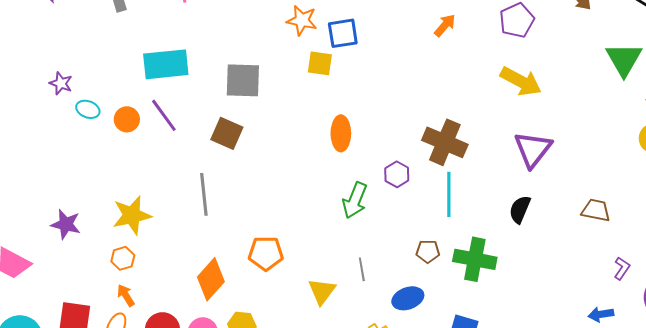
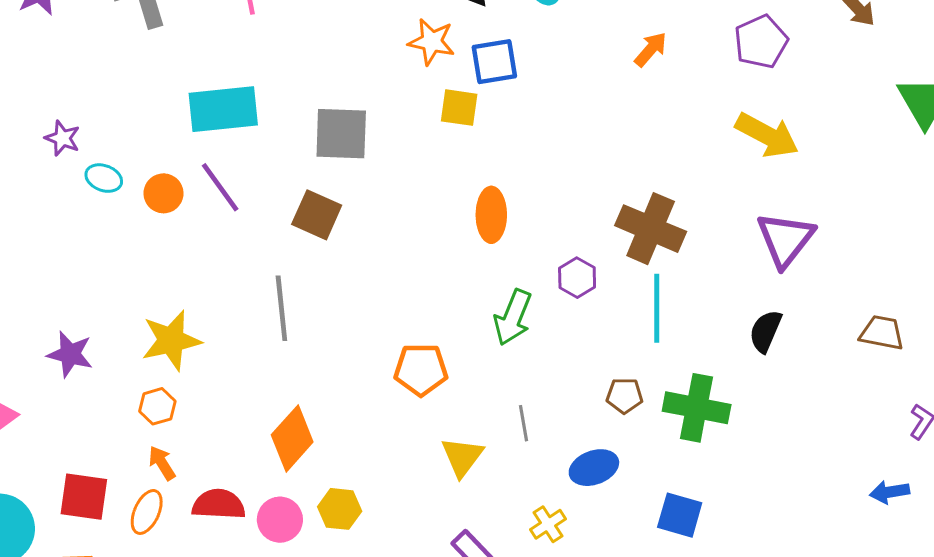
orange pentagon: (266, 253) -> (421, 370), moved

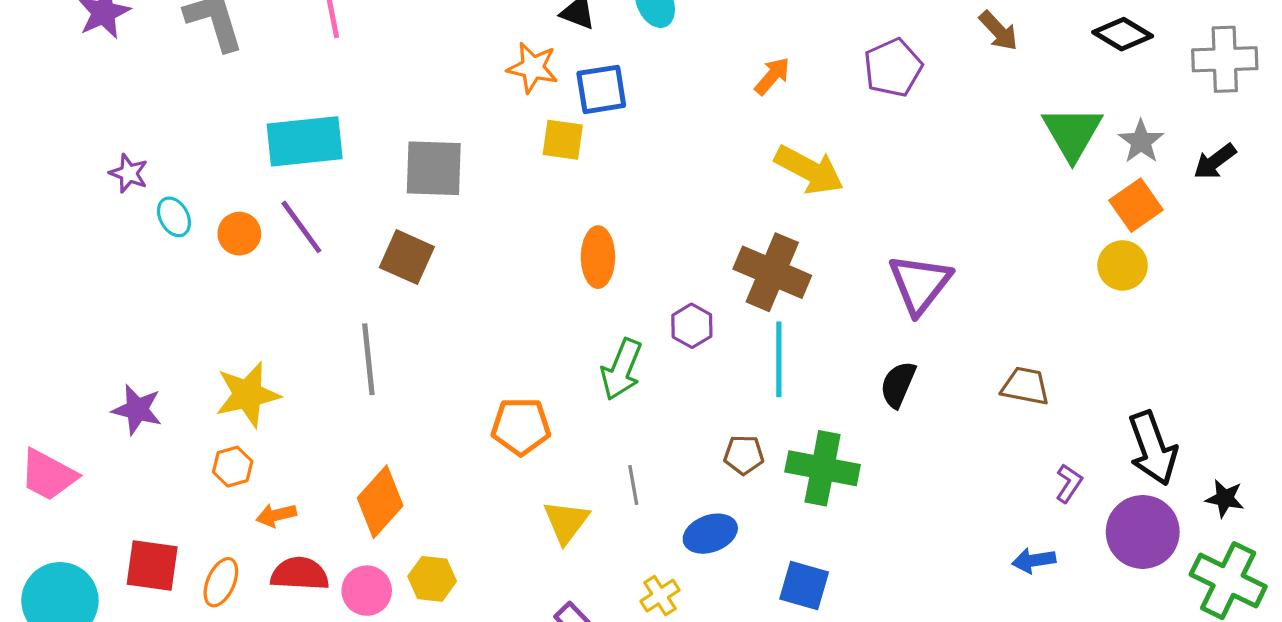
yellow arrow: (767, 135) -> (809, 170), moved
cyan ellipse: (104, 178) -> (174, 217), turned 40
orange arrow: (162, 463) -> (276, 515), moved, turned -72

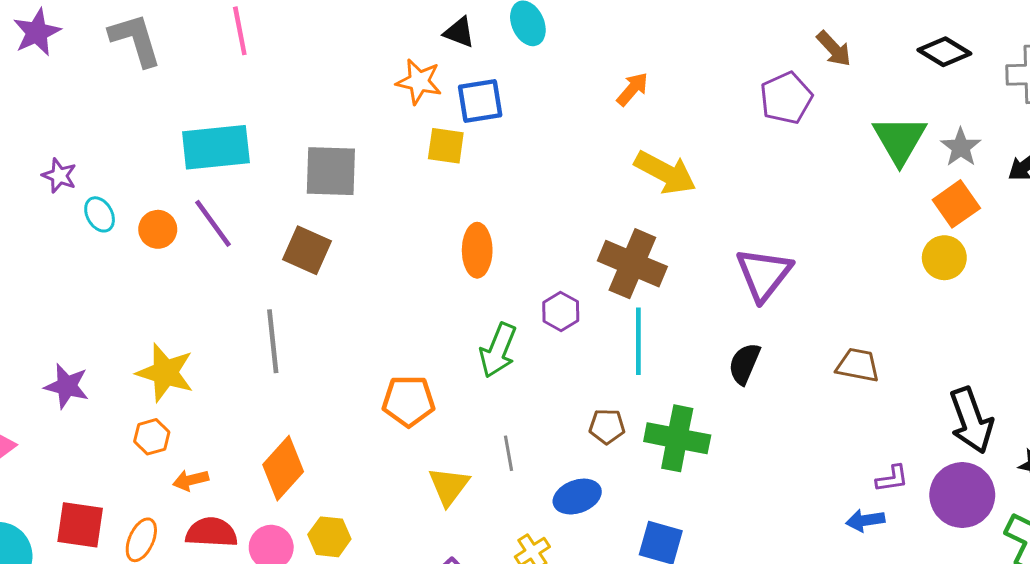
purple pentagon: (893, 68) -> (786, 98), moved
yellow star: (248, 394) -> (165, 373), turned 30
purple L-shape: (1069, 483) -> (892, 479), moved, turned 48

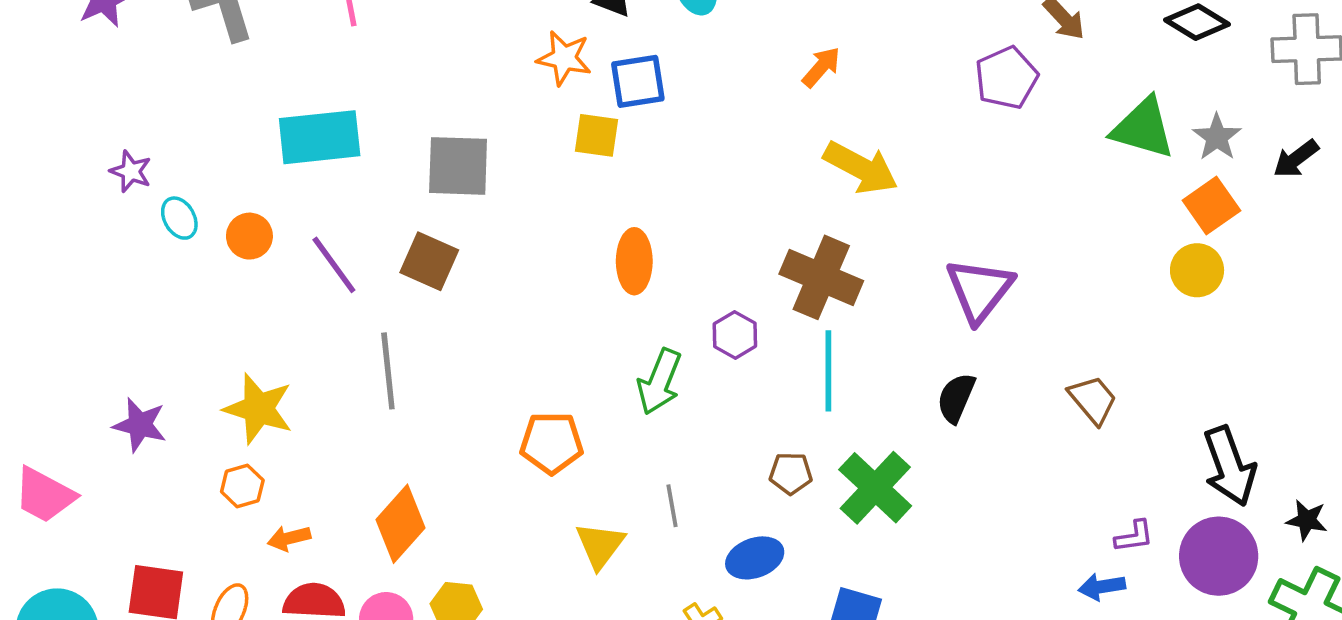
green triangle: (900, 140) -> (1143, 128), turned -44
purple line: (213, 223) -> (334, 265), moved
brown trapezoid: (858, 365) -> (1093, 400), turned 39
green cross: (677, 438) -> (875, 488), turned 32

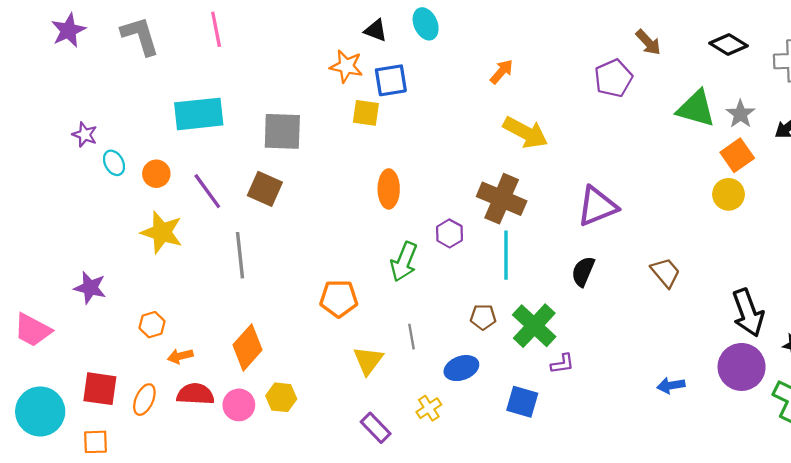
purple triangle: (979, 290) -> (597, 206), turned 30
yellow star: (258, 409) -> (162, 232), moved
purple L-shape: (1134, 536) -> (562, 364), moved

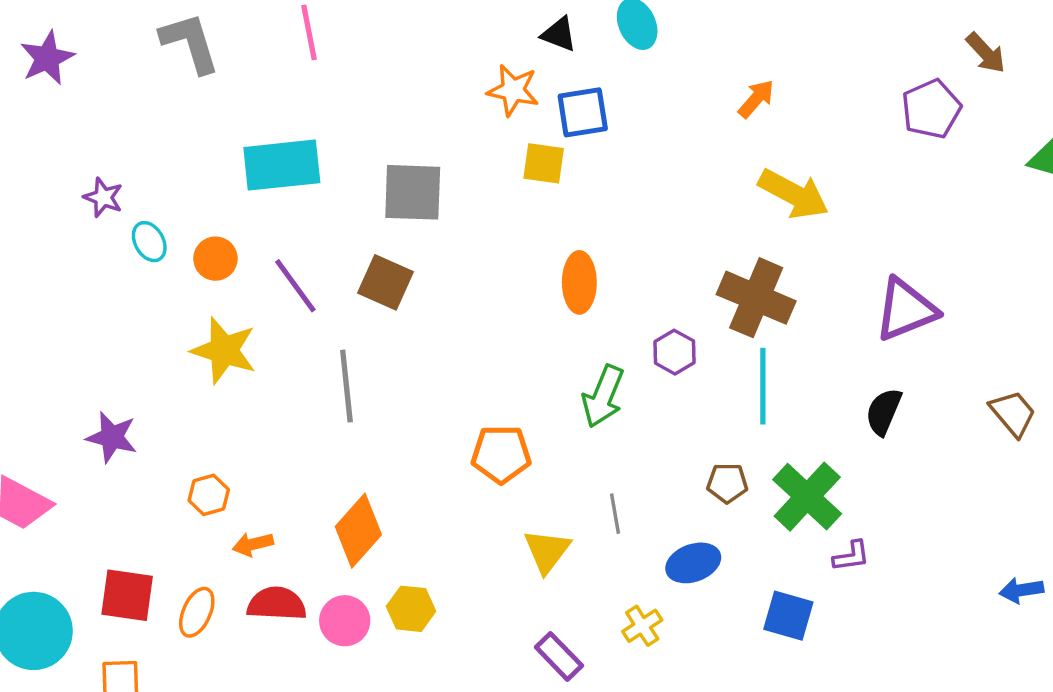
purple star: (68, 30) -> (47, 58), moved

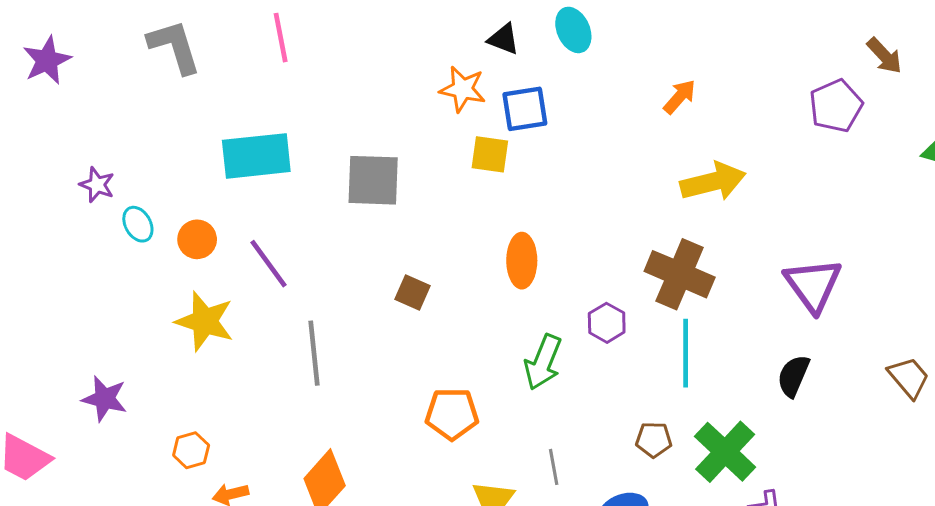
yellow arrow: (794, 194) -> (713, 182), turned -42
brown square: (386, 282) -> (413, 292), moved, size x0.7
purple triangle: (906, 310) -> (813, 285), turned -44

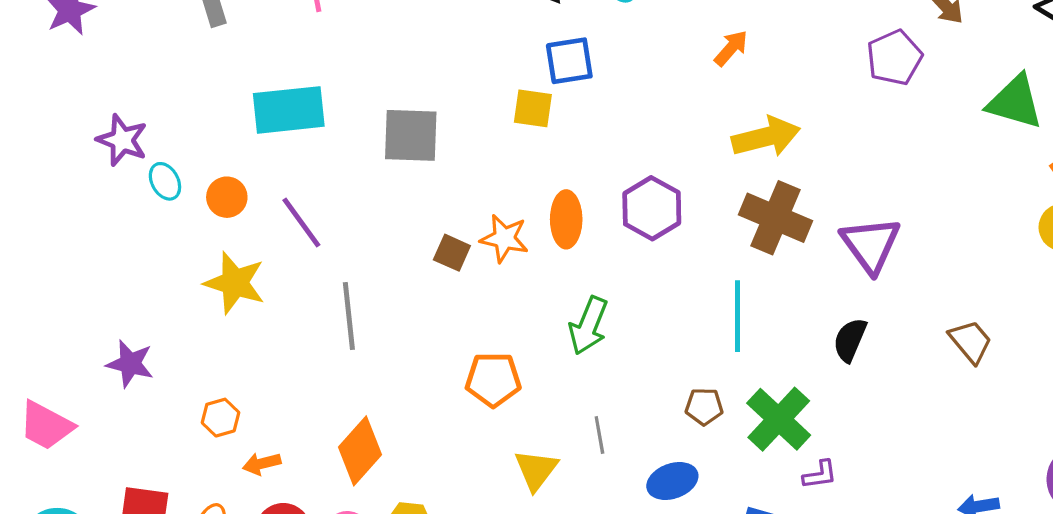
orange star: (463, 89) -> (504, 238), moved
purple star: (97, 185) -> (122, 140), size x1.4
brown cross: (680, 274) -> (775, 218), moved
purple hexagon: (607, 323) -> (652, 208), moved, size x1.5

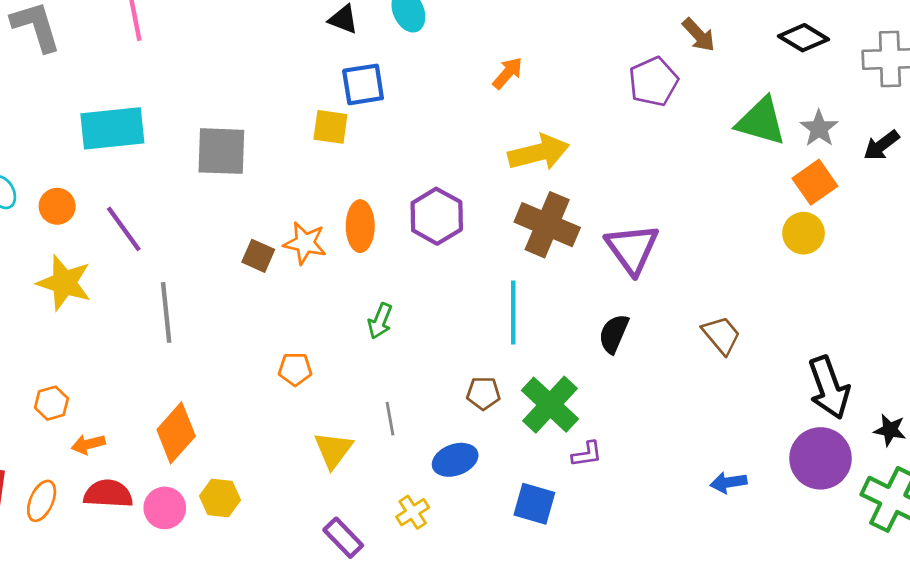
green arrow: (588, 326) -> (380, 321), size x0.7
orange pentagon: (493, 380) -> (295, 369), size x0.7

